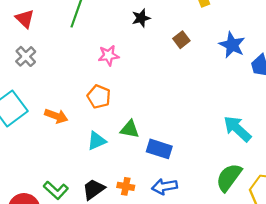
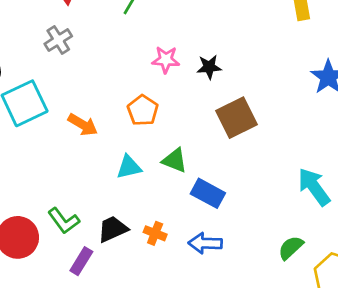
black star: (141, 18) -> (209, 67), moved
brown square: (181, 40) -> (236, 118), moved, size x1.8
green semicircle: (229, 177) -> (291, 248), size x0.7

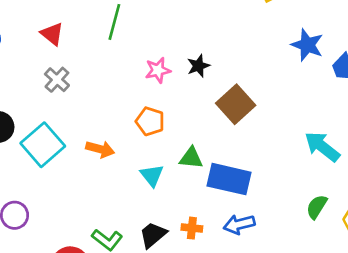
cyan triangle: (129, 167) -> (152, 175), turned -40
blue rectangle: (208, 193) -> (229, 179), size x1.4

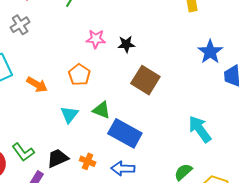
brown square: (236, 104) -> (145, 80), turned -32

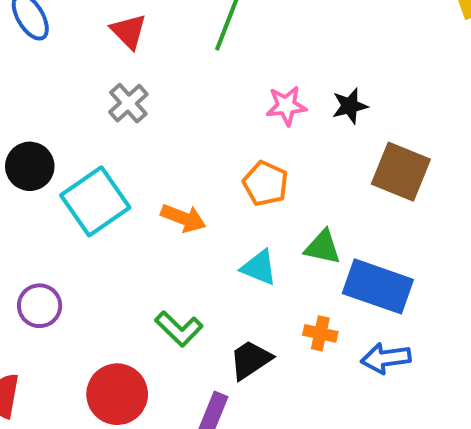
cyan triangle: (69, 115) -> (259, 268), turned -36
green L-shape: (23, 152) -> (179, 329), moved
orange cross: (88, 161) -> (320, 333), moved

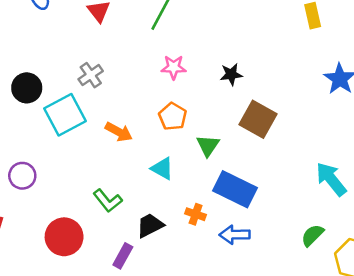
gray cross: (128, 103) -> (91, 75), moved
pink star: (286, 106) -> (174, 67), moved
green triangle: (323, 247) -> (208, 146), moved, turned 45

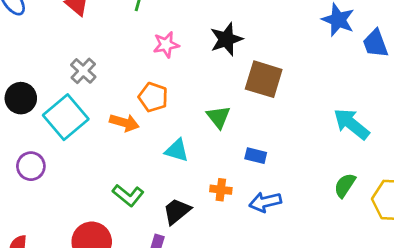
black star: (231, 74) -> (226, 39), size x1.4
orange pentagon: (173, 116) -> (153, 97), moved
purple circle: (22, 176) -> (31, 166), moved
blue rectangle: (235, 189) -> (256, 156), size x0.5

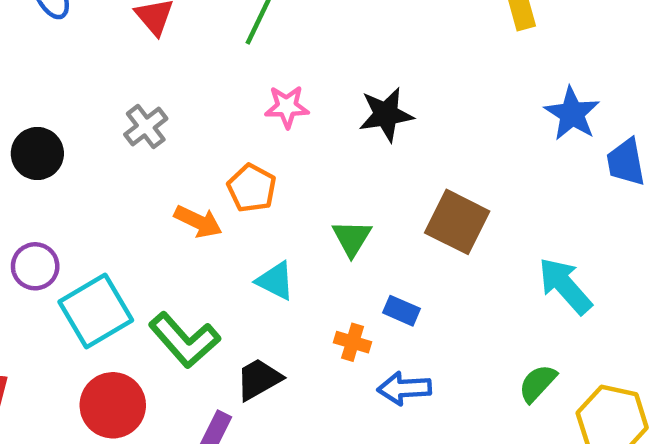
brown square: (264, 79) -> (457, 222), moved
cyan square: (66, 117) -> (96, 311), moved
orange cross: (221, 190) -> (353, 342), moved
green L-shape: (128, 195) -> (184, 340), size x1.4

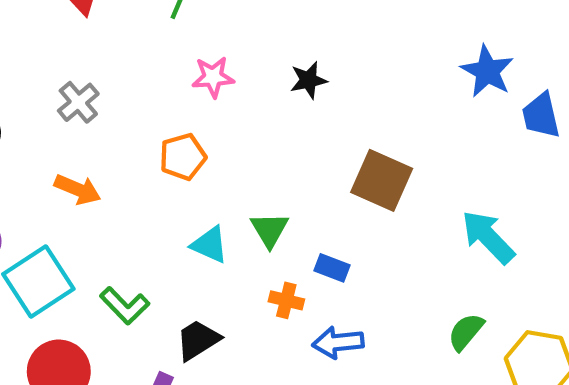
black star: (386, 114) -> (308, 80), size x0.7
orange pentagon: (252, 188) -> (183, 157), turned 30
orange arrow: (198, 222) -> (78, 189), moved
green triangle: (352, 238) -> (270, 230), moved
green L-shape: (184, 340) -> (125, 306), size x0.7

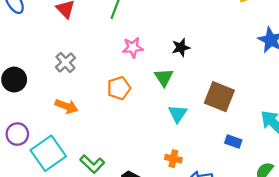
green triangle: (270, 230) -> (164, 77), moved
cyan triangle: (210, 245) -> (178, 114), moved, turned 42
blue rectangle: (332, 268) -> (233, 142), moved

